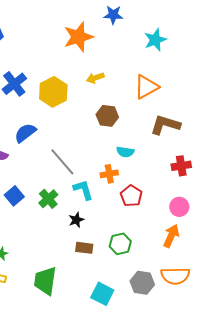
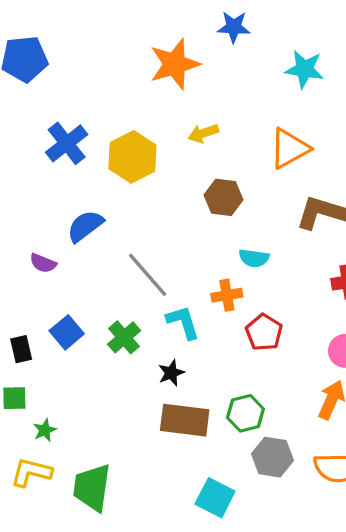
cyan star: (155, 40) -> (305, 69), turned 30
brown rectangle: (84, 248) -> (185, 420), size x1.6
green trapezoid: (45, 281) -> (92, 488), moved
gray hexagon: (142, 283) -> (272, 457), moved

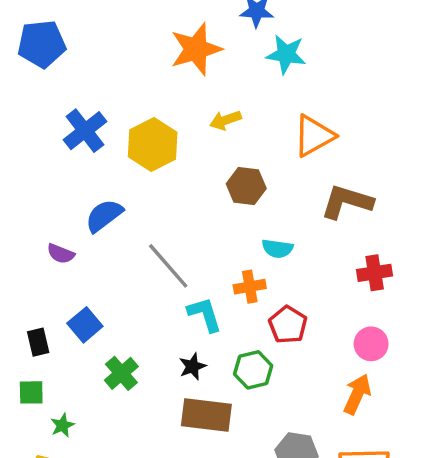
cyan star: (305, 69) -> (286, 54), moved
green cross: (124, 337) -> (121, 373), moved
green hexagon: (245, 413) -> (253, 370), moved

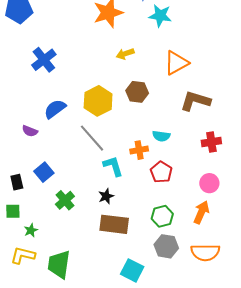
yellow hexagon: (153, 144) -> (98, 101), moved
cyan semicircle: (277, 249) -> (161, 136), moved
green hexagon: (253, 370) -> (162, 216), moved

